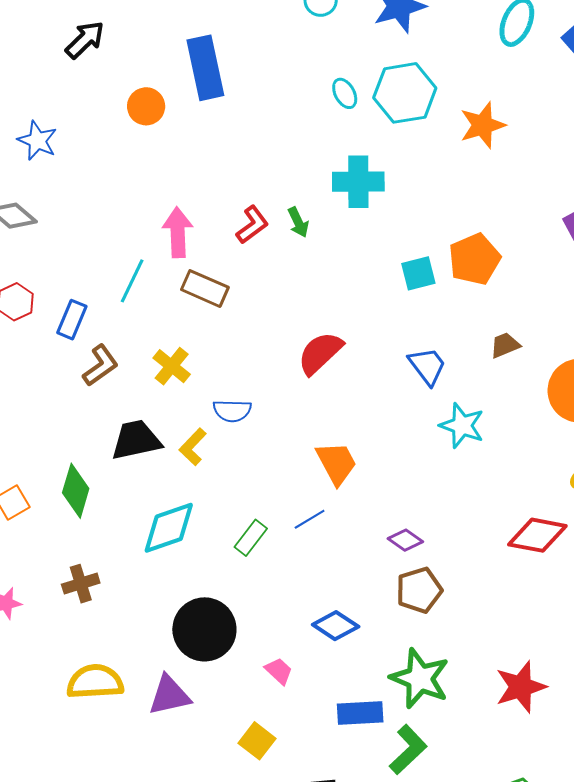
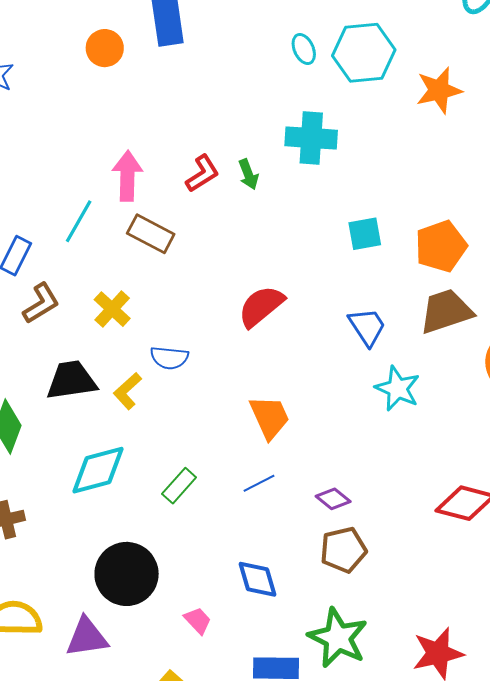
orange pentagon: (474, 259) -> (441, 246), moved
brown trapezoid: (505, 345) -> (446, 311), size x1.8
blue line: (310, 519) -> (259, 483), moved
blue diamond: (336, 626) -> (258, 579), turned 36

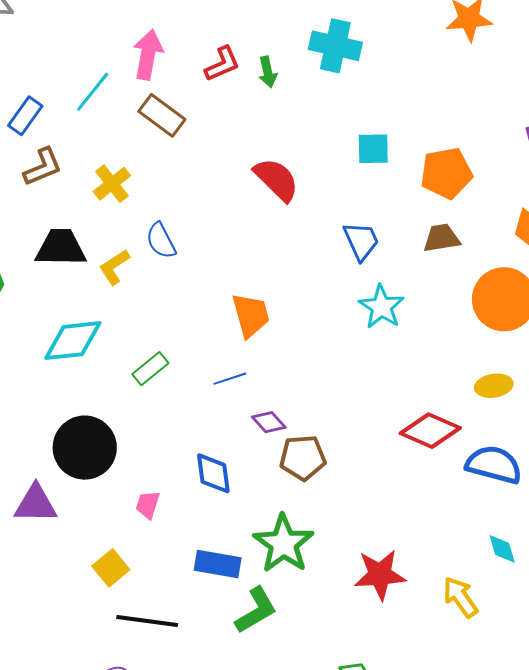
red semicircle: (261, 306) -> (276, 179), moved, turned 75
brown trapezoid: (446, 311) -> (442, 238), size x0.7
blue semicircle: (169, 358) -> (161, 241), turned 48
purple diamond: (333, 499) -> (269, 422), moved
pink trapezoid: (198, 621) -> (148, 505), turned -128

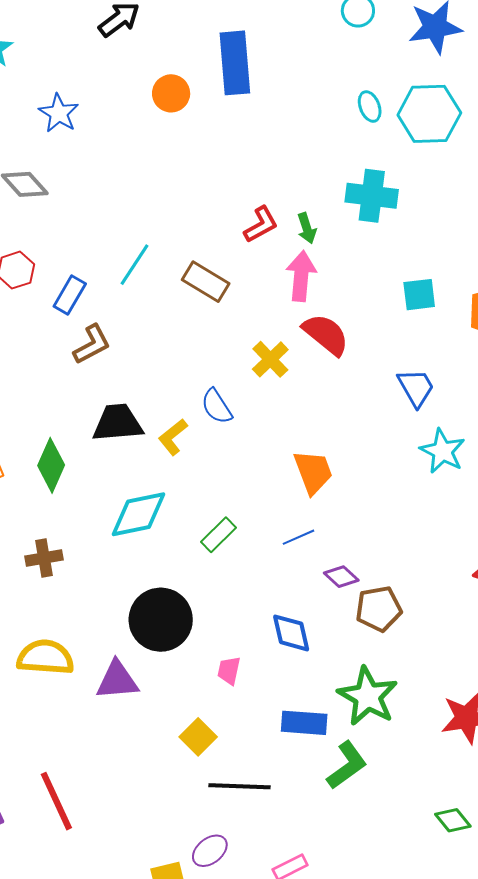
pink arrow: (148, 55) -> (301, 276), moved
yellow cross: (112, 184) -> (270, 359), moved

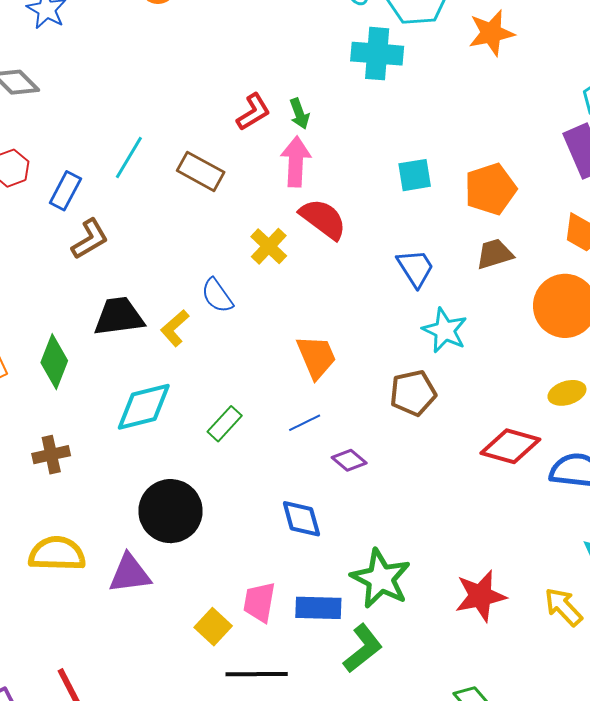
cyan cross: (372, 196) -> (377, 54), moved
brown pentagon: (379, 609) -> (413, 393), moved
pink trapezoid: (229, 671) -> (259, 602), moved, size x1.4

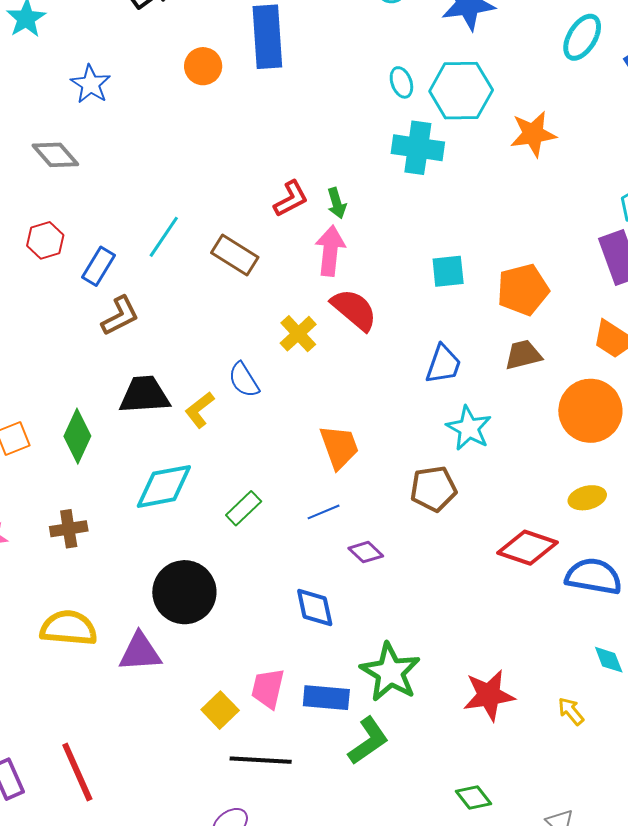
blue trapezoid: (415, 268) -> (443, 364), turned 48
yellow arrow: (563, 607) -> (571, 711), size x0.7

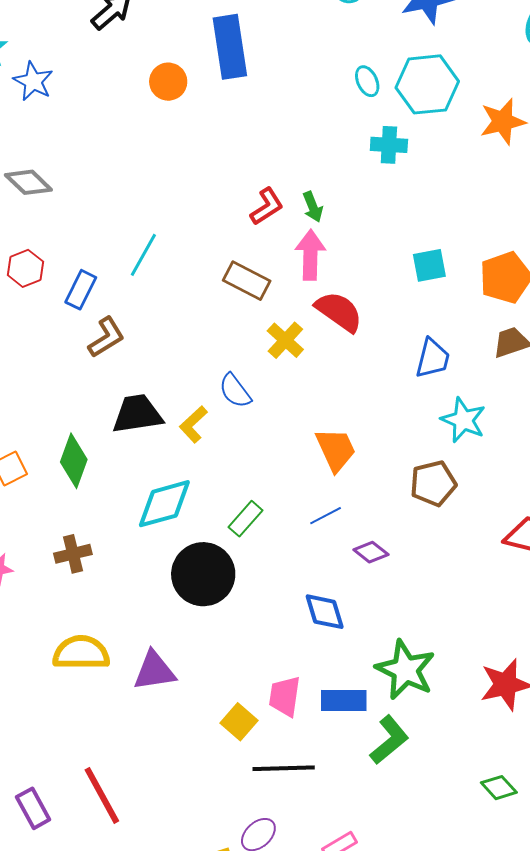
blue star: (91, 84) -> (33, 81), moved
cyan cross: (418, 148) -> (389, 145), size x0.7
brown rectangle: (235, 255) -> (247, 281), moved
black circle: (184, 592) -> (203, 574), moved

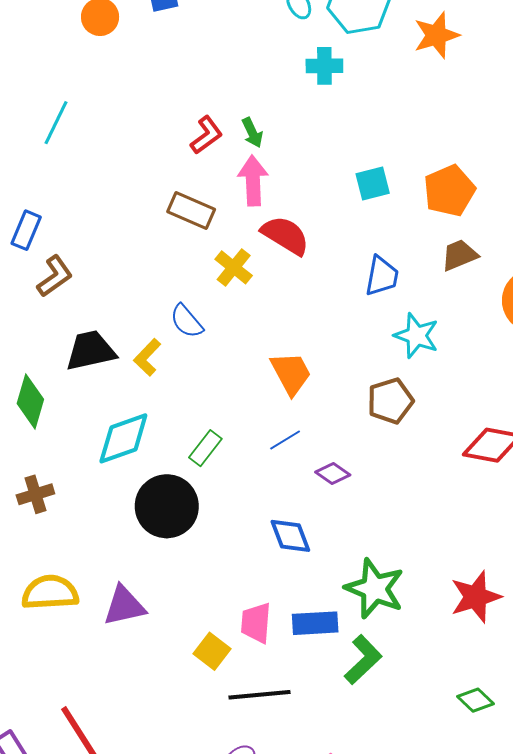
cyan line: (143, 255) -> (56, 123), moved

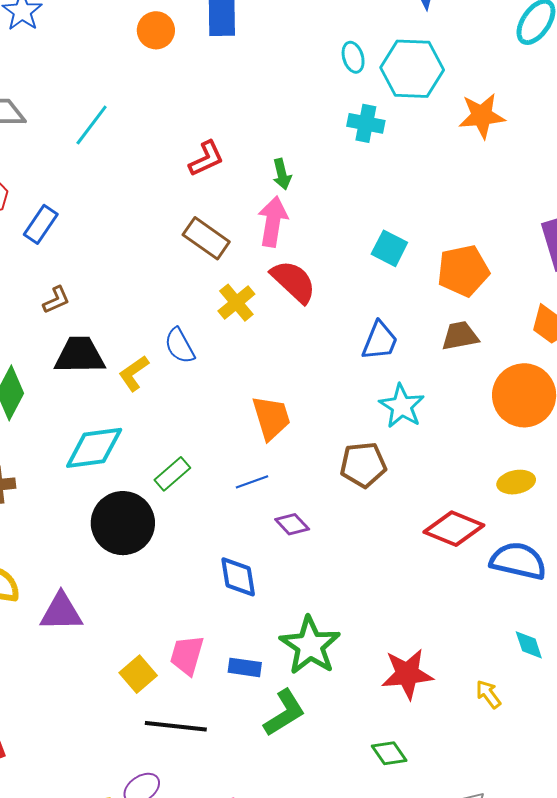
red L-shape: (206, 135) -> (206, 159), moved
cyan square: (373, 184) -> (389, 248), turned 30
brown L-shape: (55, 276) -> (56, 300), moved, size x0.7
blue rectangle: (315, 623) -> (245, 667), size x0.7
green diamond: (476, 700) -> (389, 753), moved

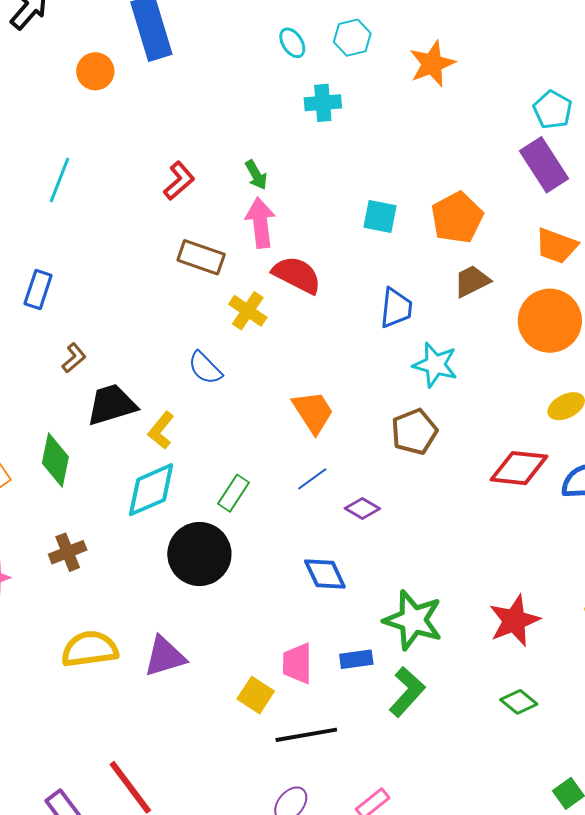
cyan hexagon: (412, 69) -> (352, 38), size x0.6
yellow L-shape: (134, 373) -> (161, 430), moved

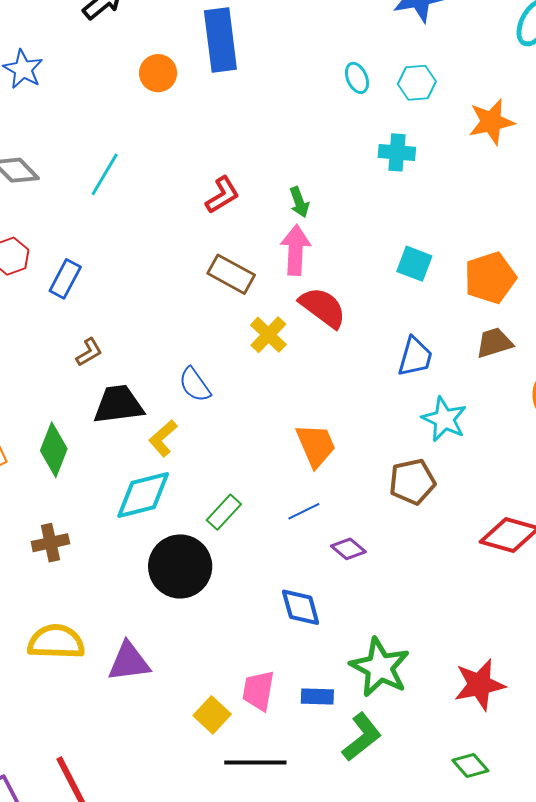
cyan cross: (323, 103) -> (397, 152), moved
blue semicircle: (205, 368) -> (195, 385), moved

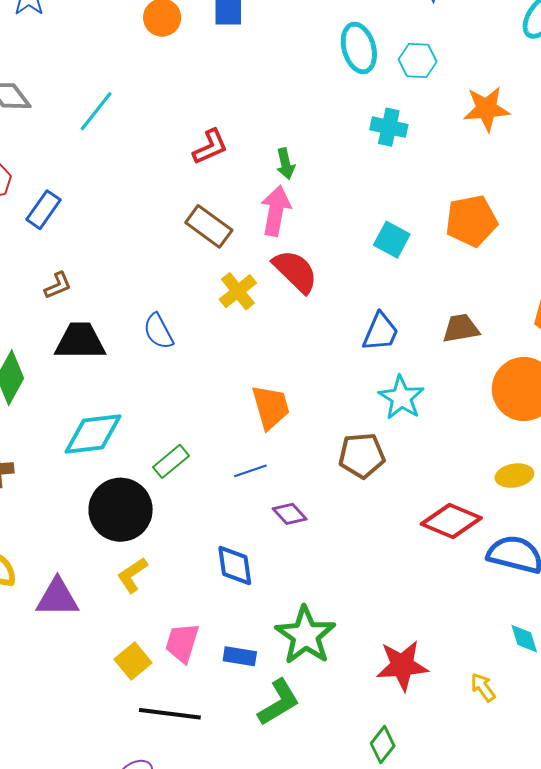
cyan ellipse: (357, 78) -> (359, 48), size x1.6
orange pentagon: (490, 278) -> (471, 221), moved
yellow L-shape: (163, 438) -> (132, 575), moved
green diamond: (470, 766) -> (383, 745), turned 72

